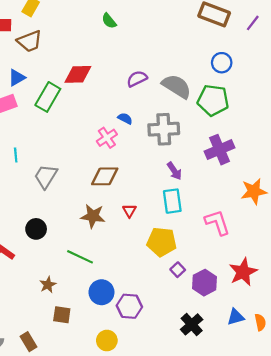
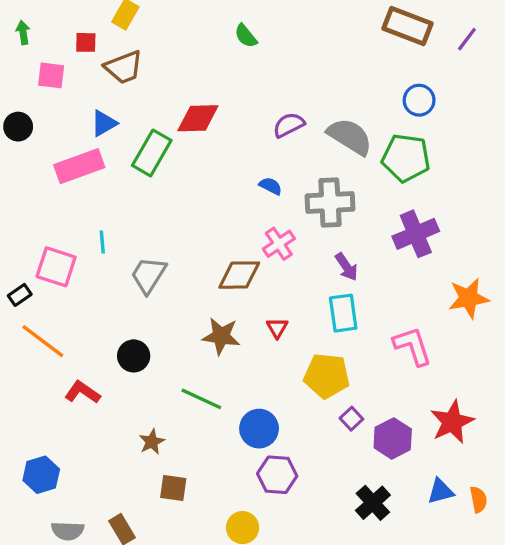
pink cross: (107, 138) -> (279, 244), moved
blue circle: (101, 292) -> (259, 429), moved

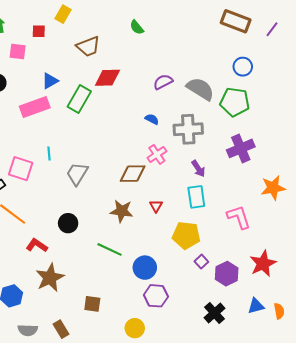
brown trapezoid: (124, 67) -> (88, 46), moved
brown star: (152, 442) -> (50, 278), moved, size x1.8

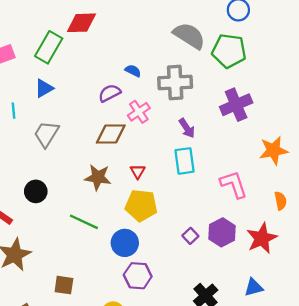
blue triangle: (50, 81) -> (44, 88), moved
purple semicircle: (163, 82) -> (110, 93), moved
yellow pentagon: (186, 235) -> (141, 205), moved
purple hexagon: (227, 274) -> (222, 232), moved
orange semicircle: (279, 311) -> (281, 201), moved

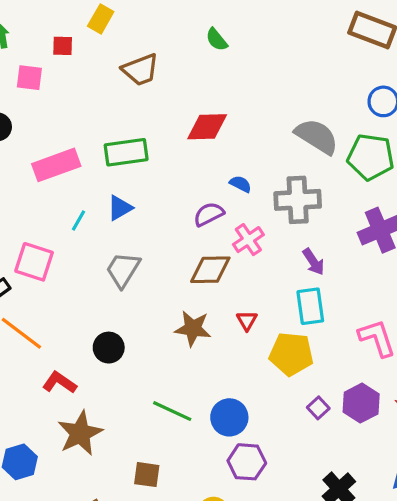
red diamond: (81, 23) -> (207, 127), moved
green rectangle: (49, 47) -> (126, 152), turned 52
cyan line: (14, 111) -> (79, 221), moved, turned 35
yellow pentagon: (141, 205) -> (291, 354), moved
green line: (84, 222) -> (172, 411), moved

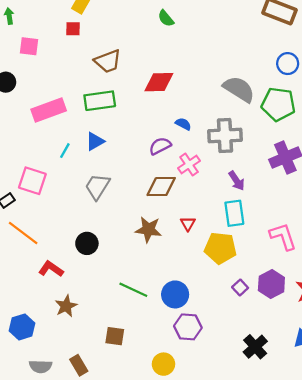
red square: (63, 46) -> (73, 29), moved
brown trapezoid: (140, 70) -> (108, 61), moved
brown star: (80, 433) -> (66, 306), size x0.7

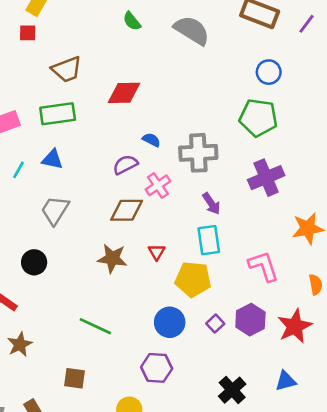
gray semicircle: (239, 89) -> (192, 30), moved
blue triangle: (95, 141) -> (52, 159), turned 42
black circle: (87, 243) -> (34, 262), moved
blue circle: (175, 294) -> (170, 322), moved

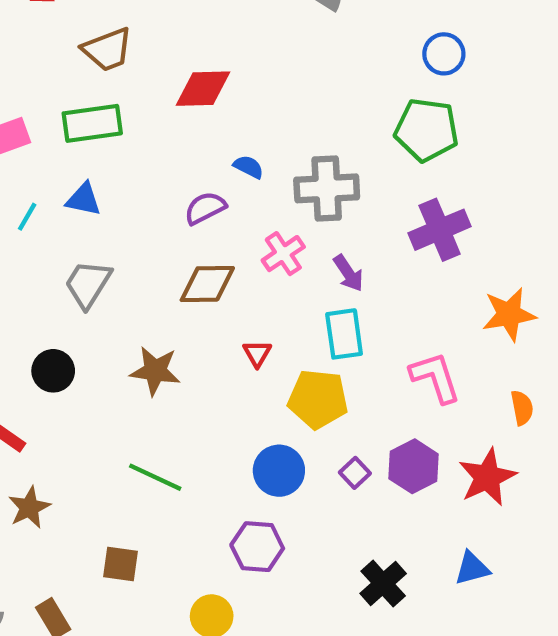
pink cross: (158, 185) -> (283, 254), moved
brown star: (112, 258) -> (155, 371), moved

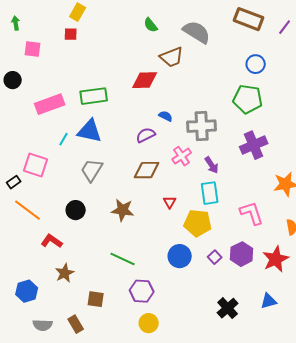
brown trapezoid: (107, 50) -> (172, 57), moved
blue triangle: (84, 199) -> (90, 131), size x1.5
purple hexagon: (257, 547) -> (142, 291), moved
brown square: (120, 564) -> (96, 299), moved

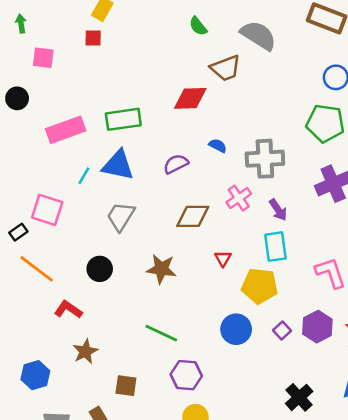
purple semicircle: (146, 135) -> (176, 164), moved

